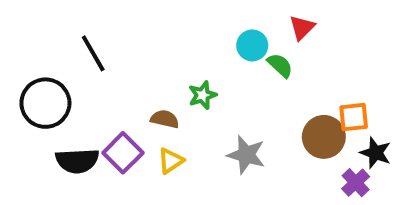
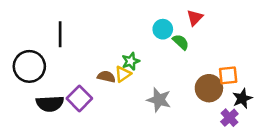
black line: (93, 53) -> (60, 34), turned 30
black star: (376, 153) -> (242, 98), turned 30
yellow triangle: (171, 161) -> (123, 74), moved

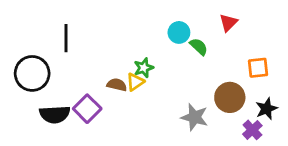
red triangle: (195, 18) -> (228, 23), moved
orange square: (228, 75) -> (258, 68), moved
gray star: (159, 100) -> (194, 117), moved

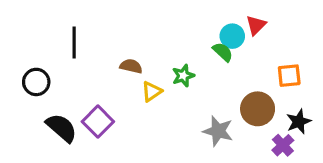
cyan circle: (179, 32) -> (232, 36), moved
green star: (144, 68) -> (183, 76), moved
black circle: (32, 73) -> (36, 82), size x0.7
brown semicircle: (117, 85) -> (131, 66), moved
black semicircle: (55, 114) -> (62, 128), turned -136

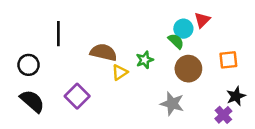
brown semicircle: (131, 66) -> (103, 52), size x1.5
brown circle: (258, 109) -> (188, 69), moved
black semicircle: (62, 128) -> (32, 101), moved

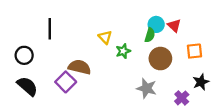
red triangle: (202, 20) -> (174, 26), moved, turned -32
green semicircle: (176, 41) -> (150, 35), turned 64
brown semicircle: (103, 52) -> (80, 67), moved
yellow triangle: (120, 72) -> (105, 37), moved, turned -40
purple cross: (223, 115) -> (182, 98), moved

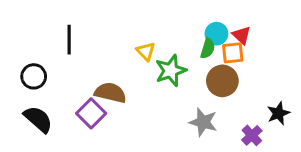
green star: (123, 51) -> (171, 71), size x1.5
orange square: (194, 51) -> (233, 53), moved

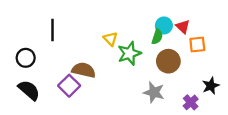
orange square: (233, 53) -> (197, 44), moved

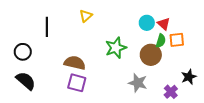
green semicircle: (157, 37) -> (161, 41), moved
yellow triangle: (110, 39) -> (86, 16), moved, turned 32
purple square: (69, 86) -> (77, 83), moved, turned -30

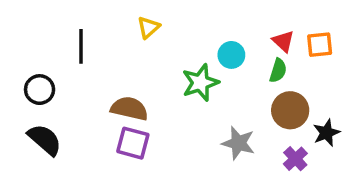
cyan circle: (147, 23) -> (231, 55), moved
orange square: (177, 40) -> (320, 45), moved
brown circle: (151, 55) -> (290, 110), moved

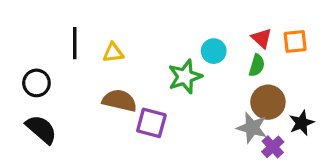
yellow triangle: (148, 27) -> (113, 53), moved, turned 35
purple square: (133, 143) -> (151, 123), moved
gray star: (238, 143) -> (252, 128), moved

